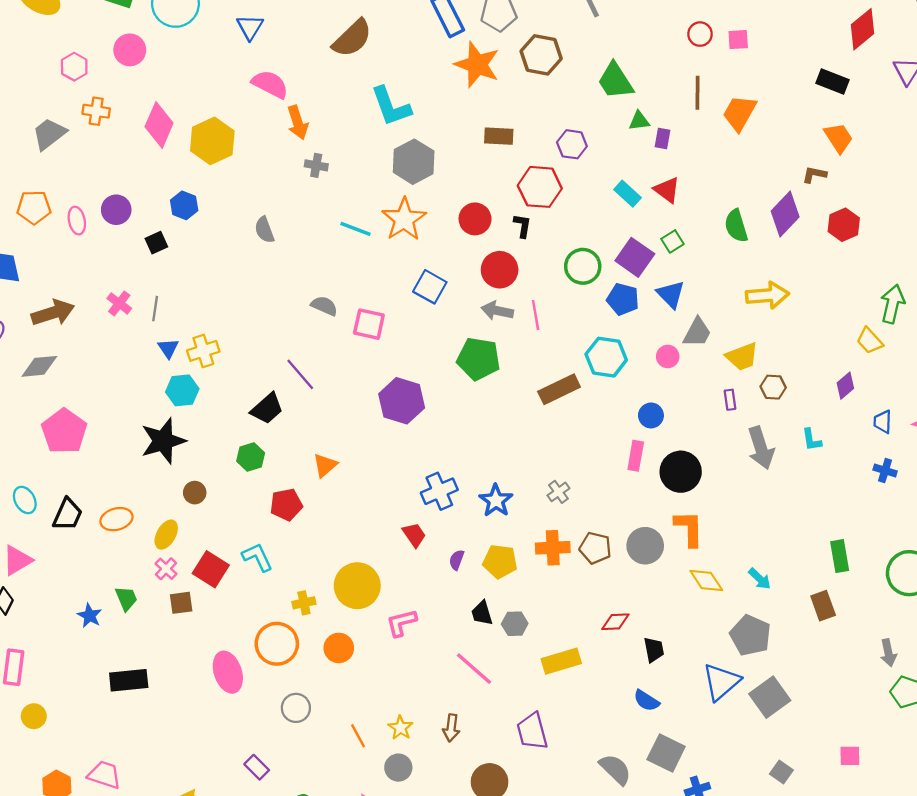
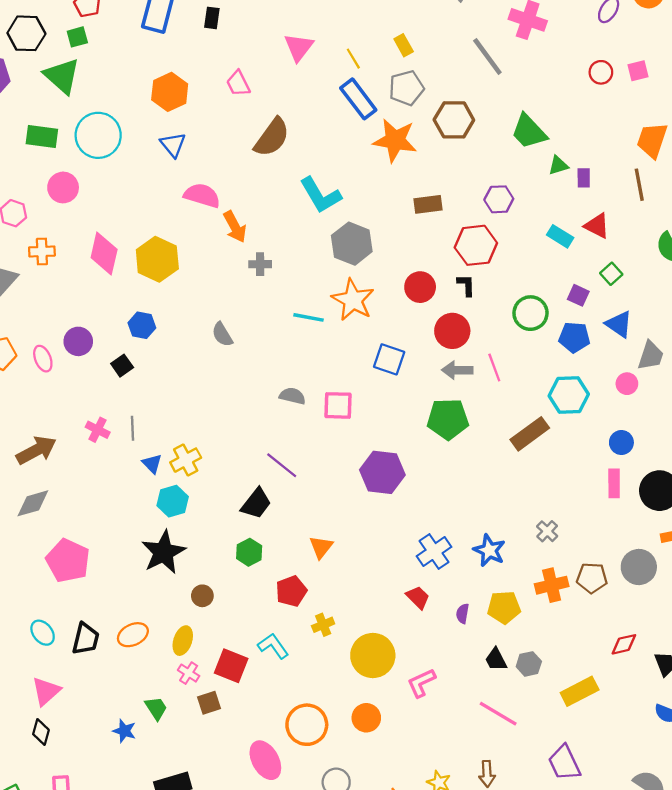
brown line: (697, 93) -> (639, 185), moved
purple square: (635, 257) -> (578, 295), size x0.6
yellow cross: (304, 603) -> (323, 625), moved

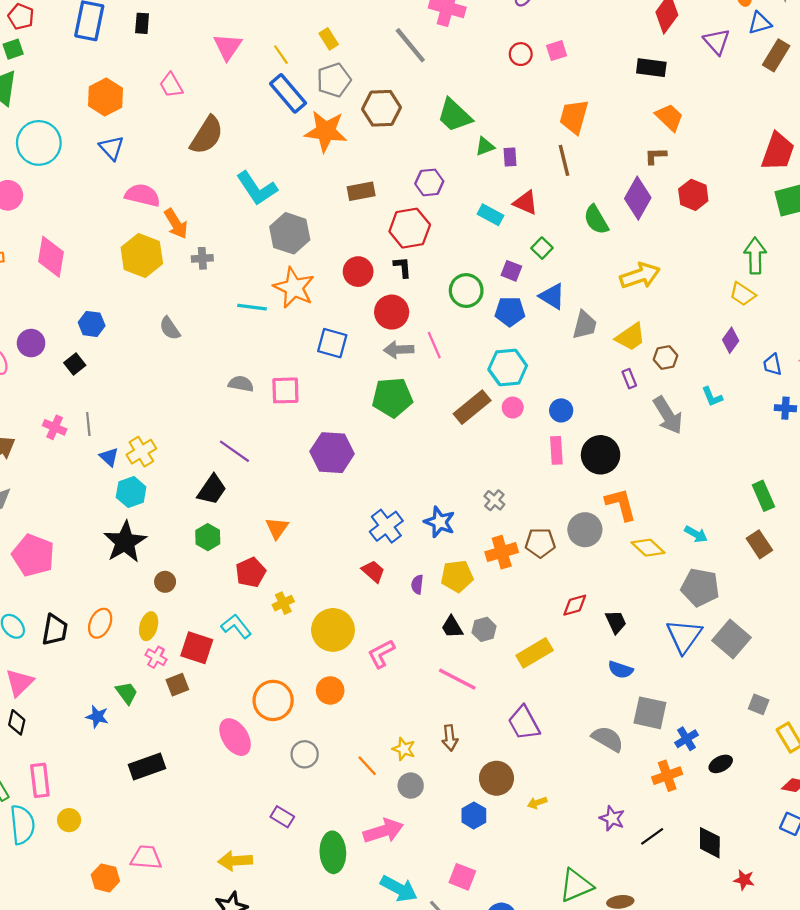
yellow hexagon: (157, 259) -> (142, 256), moved
pink circle: (627, 384) -> (513, 408), moved
orange ellipse: (133, 635) -> (100, 623), turned -36

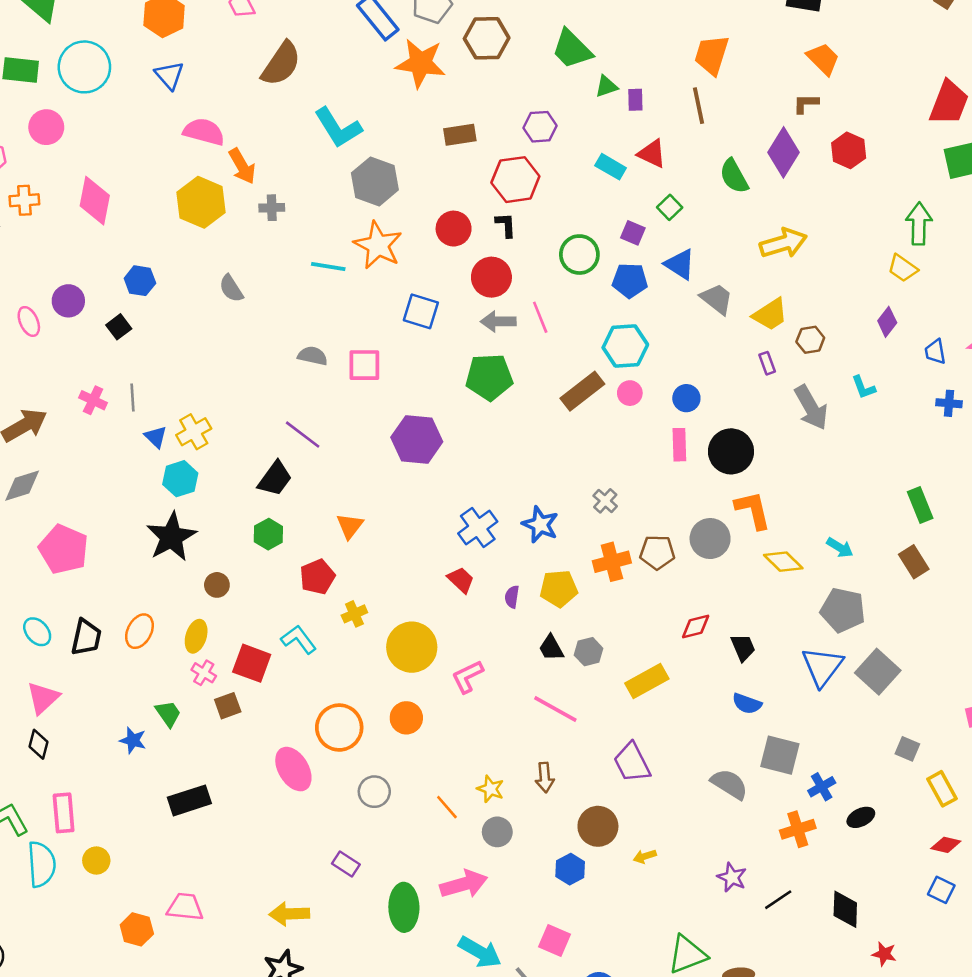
gray trapezoid: (585, 325) -> (717, 299), turned -68

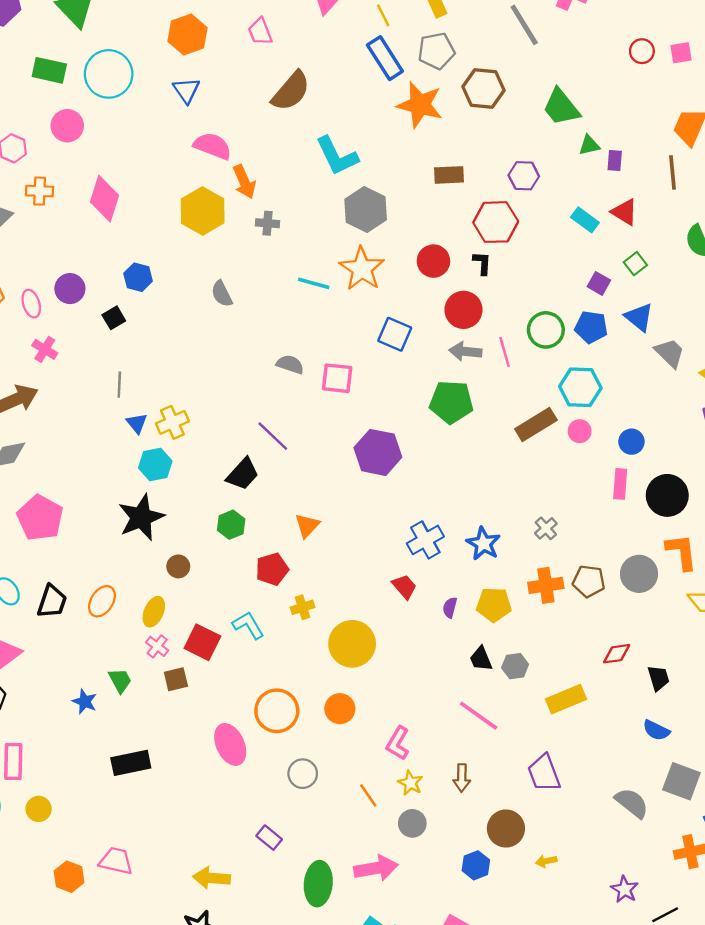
green circle: (579, 255) -> (546, 330), moved
pink cross: (93, 400) -> (45, 349), moved
pink L-shape: (467, 677) -> (398, 743), moved, turned -40

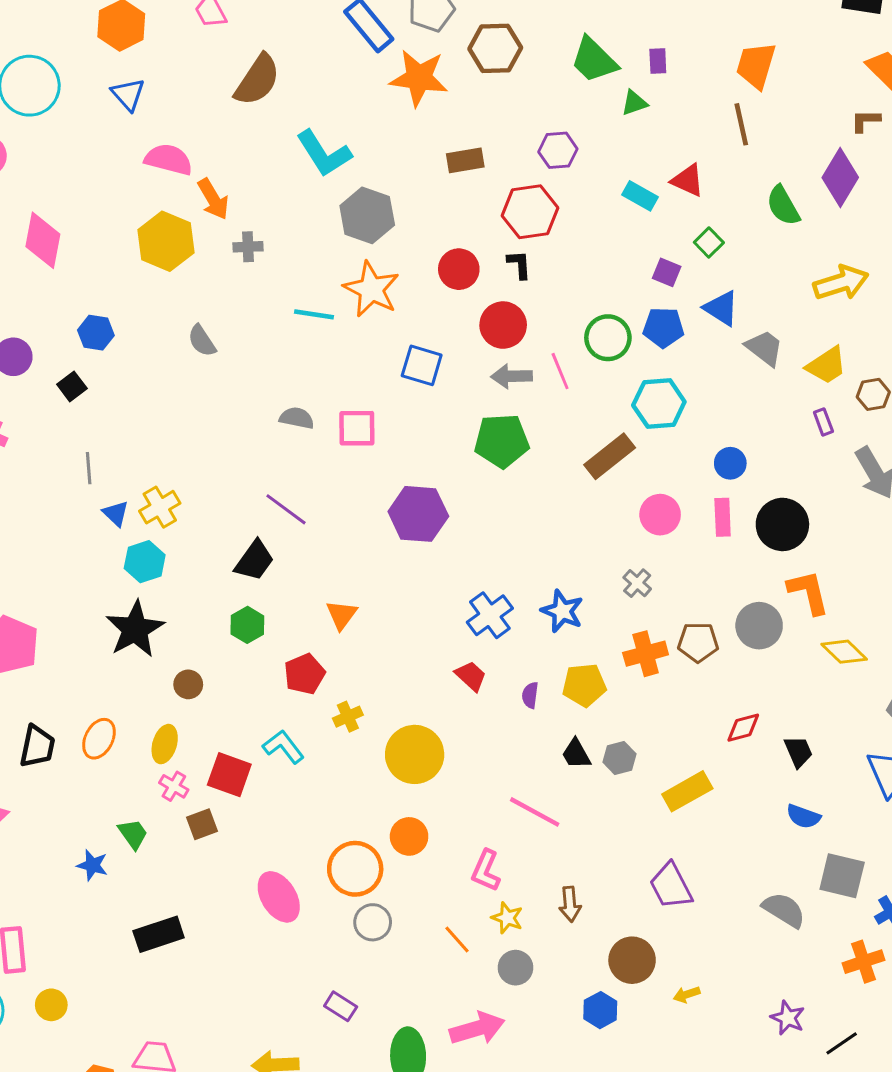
purple rectangle: (615, 161) -> (658, 61), moved
pink circle: (580, 431) -> (660, 515), moved, size x1.4
orange circle: (277, 711) -> (355, 869), moved
pink line: (479, 716) -> (535, 812), moved

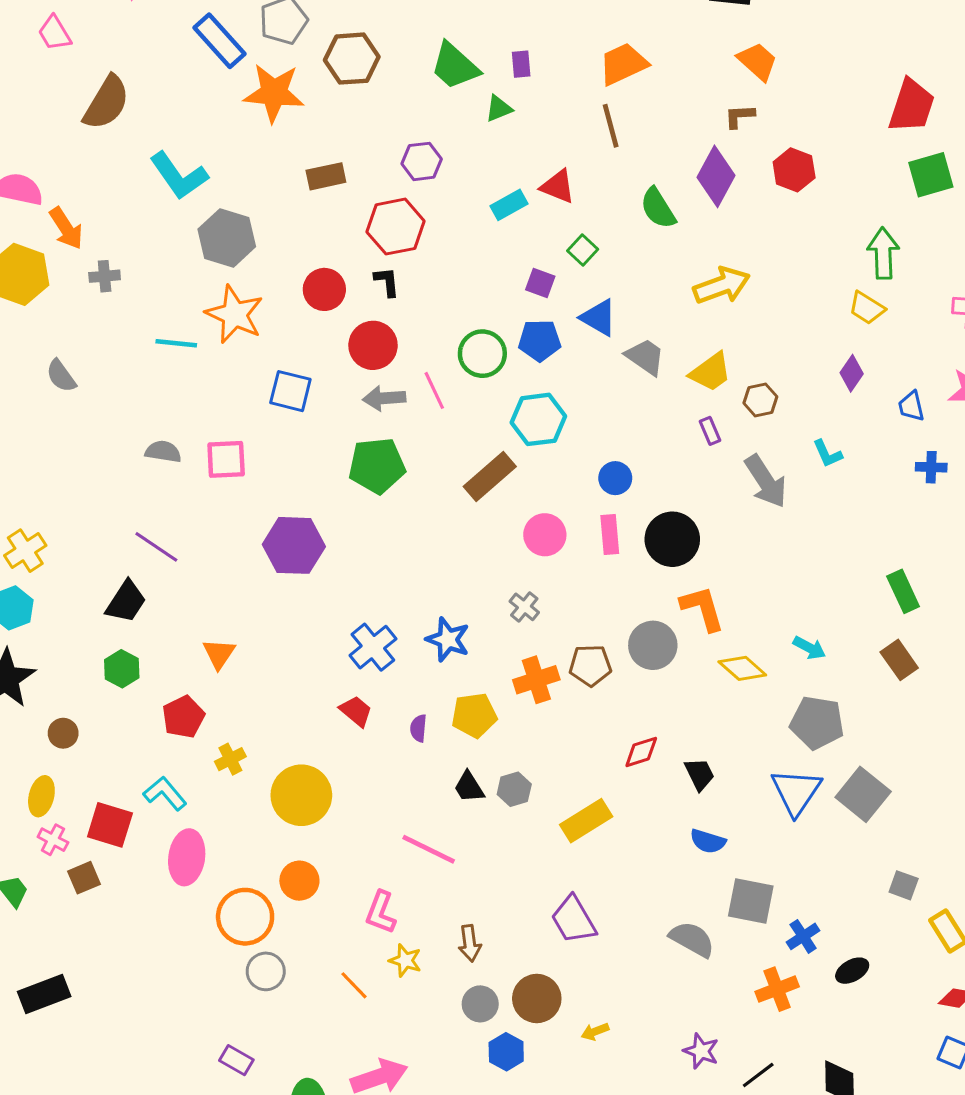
orange trapezoid: (756, 65) -> (623, 64), turned 51
cyan rectangle: (640, 196) -> (509, 205), turned -56
pink ellipse: (279, 897) -> (187, 857), moved, turned 42
gray circle: (515, 968) -> (480, 1004), moved

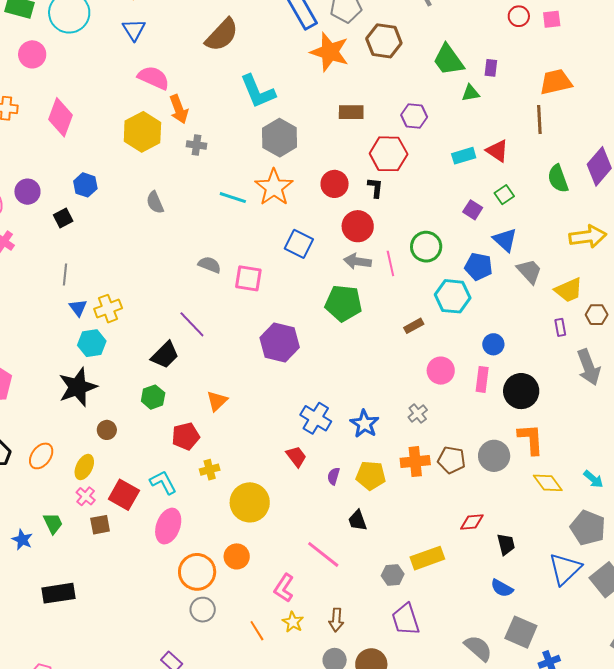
blue pentagon: (540, 340) -> (478, 267), moved
brown rectangle: (490, 477) -> (414, 326), size x0.6
blue cross: (373, 647) -> (316, 418), turned -32
gray hexagon: (514, 789) -> (393, 575), moved

